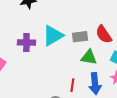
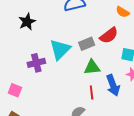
red semicircle: (104, 34) -> (109, 35), turned -78
green triangle: (89, 57) -> (92, 67), moved

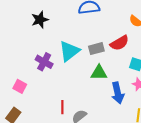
purple cross: (36, 63) -> (44, 62), turned 36
red line: (92, 93) -> (62, 107), moved

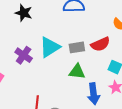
black star: (40, 20) -> (24, 13), turned 30

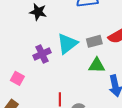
purple cross: (24, 55) -> (42, 54), turned 36

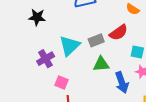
pink square: (17, 78) -> (62, 82), moved

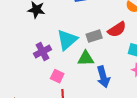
green triangle: (101, 64) -> (86, 58), moved
blue arrow: (122, 82) -> (103, 77), moved

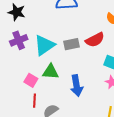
purple cross: (43, 52) -> (19, 40), moved
green triangle: (86, 58) -> (50, 72), moved

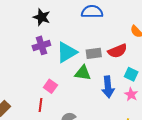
green triangle: (50, 72) -> (83, 73), moved
blue arrow: (77, 86) -> (108, 87), moved
red line: (34, 101) -> (41, 105), moved

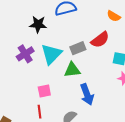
black star: (42, 17) -> (38, 24), moved
pink square: (50, 86) -> (44, 91), turned -32
blue arrow: (108, 87) -> (87, 94), moved

